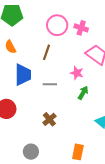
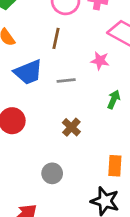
blue trapezoid: (23, 75) -> (28, 72), turned 75
green arrow: (83, 93) -> (114, 99), moved

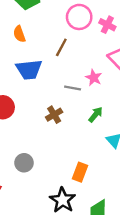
gray line: (66, 80) -> (73, 88), moved
brown cross: (71, 127) -> (54, 115), moved

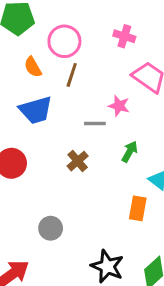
pink circle: (79, 17) -> (64, 41), moved
orange semicircle: (19, 34) -> (33, 67), moved
orange rectangle: (80, 172) -> (138, 208), moved

